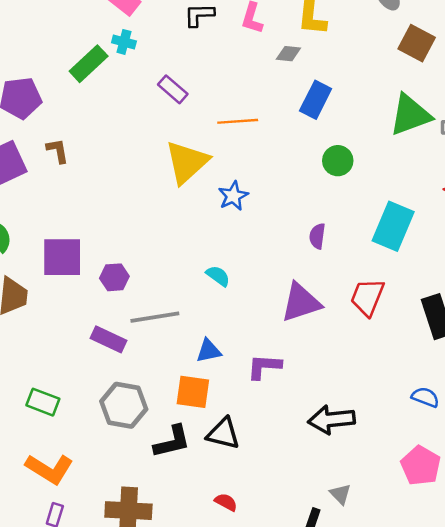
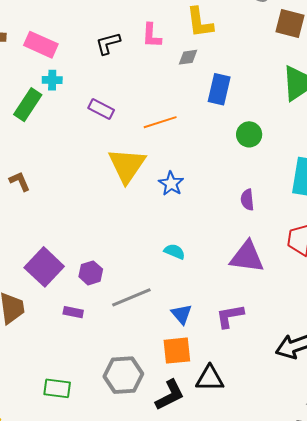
purple square: (62, 257) -> (44, 267), turned -33
purple triangle: (301, 302) -> (247, 257), turned 39
purple rectangle: (108, 339) -> (73, 312), moved, size x0.7
blue triangle: (209, 351) -> (182, 314), turned -45

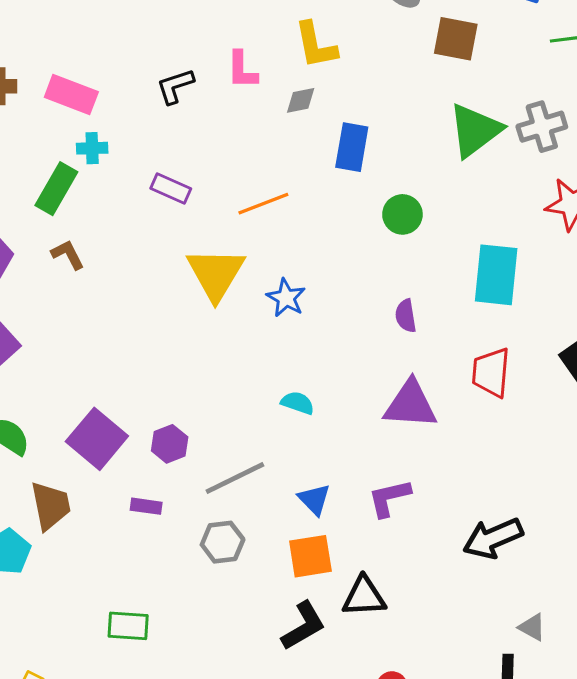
brown L-shape: (20, 181) -> (68, 255), moved
gray hexagon: (123, 375) -> (223, 542), moved, size x0.7

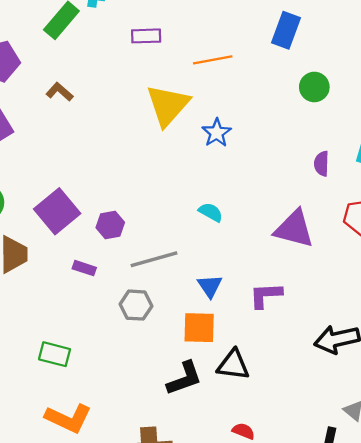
purple rectangle: (171, 189) -> (146, 36), turned -36
brown L-shape: (68, 255) -> (60, 92), moved, turned -32
purple semicircle: (406, 316) -> (321, 164), moved

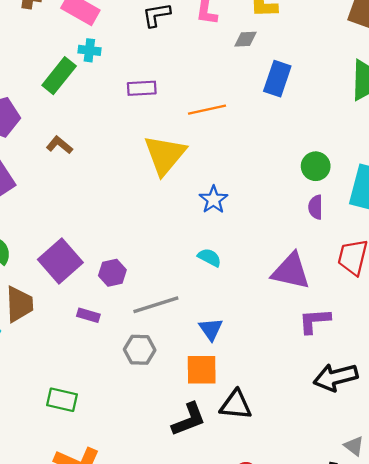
green circle: (314, 87) -> (316, 166), moved
blue star: (217, 133) -> (213, 200), moved
purple L-shape: (266, 295) -> (314, 321), moved

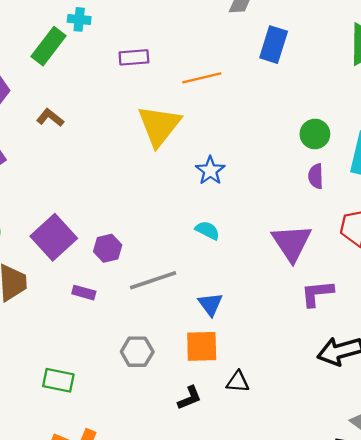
purple triangle: (291, 271) -> (292, 243), turned 45
gray hexagon: (140, 350) -> (137, 352), moved
black triangle: (236, 405) -> (238, 382), size x0.7
black L-shape: (189, 419) -> (190, 398), size x0.7

